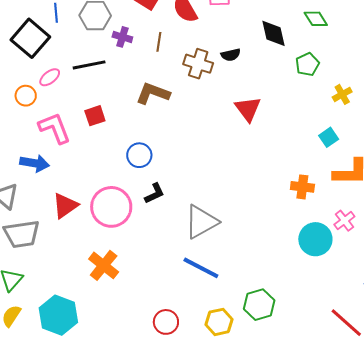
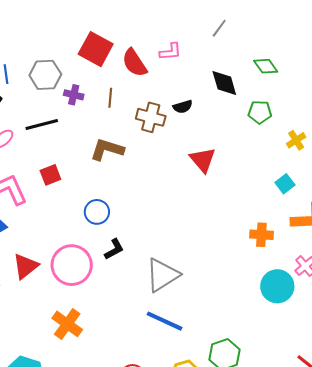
green pentagon: (307, 64) -> (260, 112), turned 30

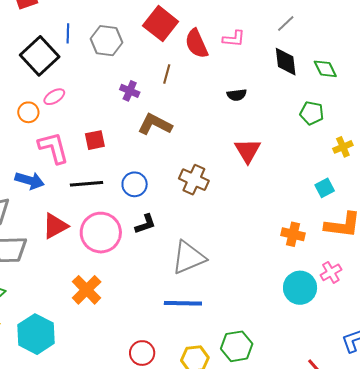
black diamond: (224, 83) -> (286, 62), moved
purple cross: (74, 95) -> (130, 91), moved
brown cross: (151, 117) -> (194, 180), moved
black line: (42, 125) -> (86, 184), moved
blue line: (164, 321) -> (183, 303), turned -33

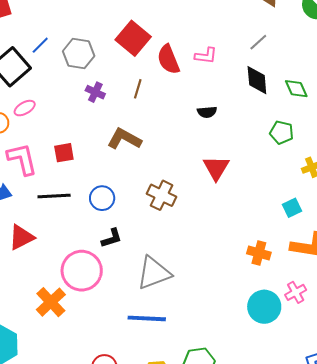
blue line: (68, 33) -> (40, 45), turned 42
purple cross: (130, 91) -> (95, 92), moved
pink circle: (101, 233) -> (82, 271), moved

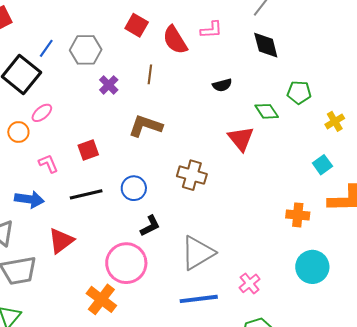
red square: (133, 38) -> (137, 25), size x0.7
green diamond: (296, 89) -> (267, 111), moved
purple cross: (95, 92) -> (109, 85), turned 30
pink L-shape: (22, 159) -> (48, 164), size x0.6
pink cross: (296, 292) -> (250, 283), moved

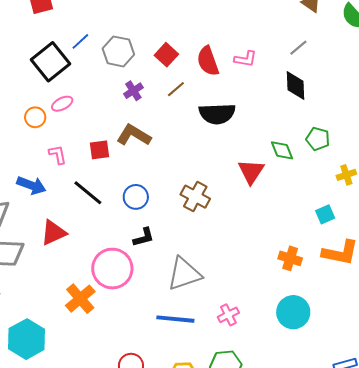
red square: (137, 25) -> (166, 55), moved
brown line: (150, 74) -> (176, 89), turned 30
black semicircle: (222, 85) -> (217, 114), moved, size x1.8
brown L-shape: (145, 126) -> (134, 135), moved
black line: (86, 194) -> (88, 193), turned 40

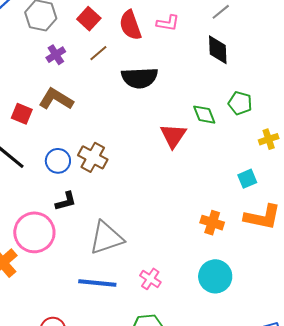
red square: (100, 150) -> (22, 114), turned 30
brown cross: (195, 197) -> (93, 157), moved
pink cross: (228, 315) -> (150, 279), turned -30

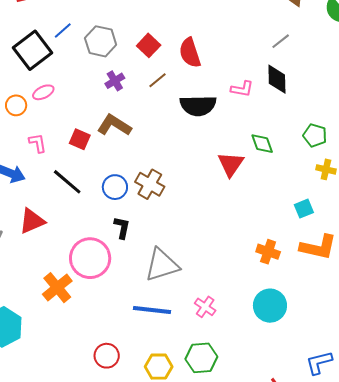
pink L-shape: (168, 23) -> (242, 89), moved
green pentagon: (240, 103) -> (315, 135), moved
yellow cross: (269, 139) -> (326, 169), turned 30
black L-shape: (66, 201) -> (122, 228), turned -65

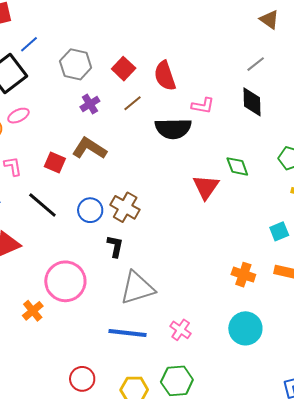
blue line: (63, 30) -> (29, 44), moved
pink L-shape: (242, 89) -> (203, 106), moved
black L-shape: (122, 228) -> (115, 246), moved
orange cross: (57, 288) -> (33, 311), size x0.7

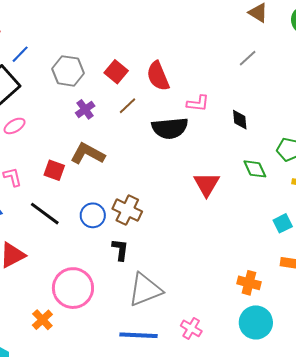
black diamond: (252, 102) -> (240, 120), moved, size x0.7
green diamond: (237, 166) -> (255, 169), moved
orange cross: (243, 275) -> (249, 283), moved

